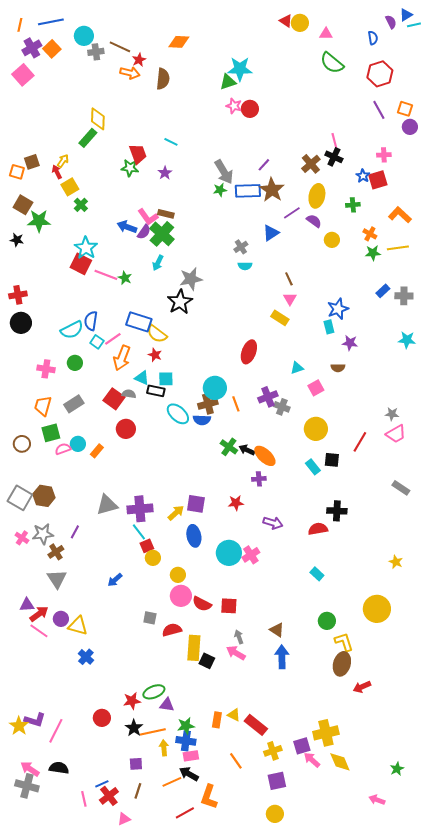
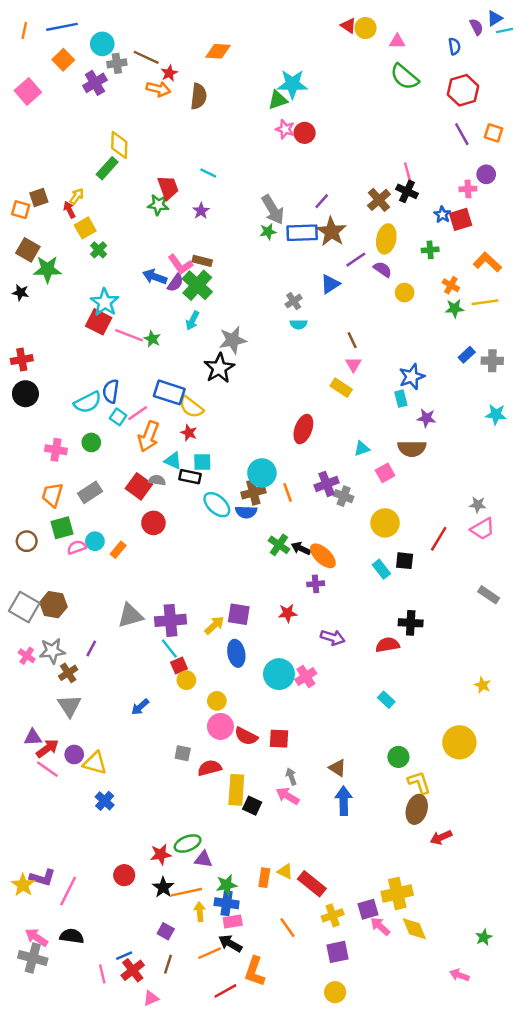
purple cross: (32, 48) -> (95, 83), moved
purple circle: (410, 127) -> (486, 174), moved
brown semicircle: (338, 368) -> (412, 449), size x1.6
purple square: (136, 764) -> (166, 931), turned 32

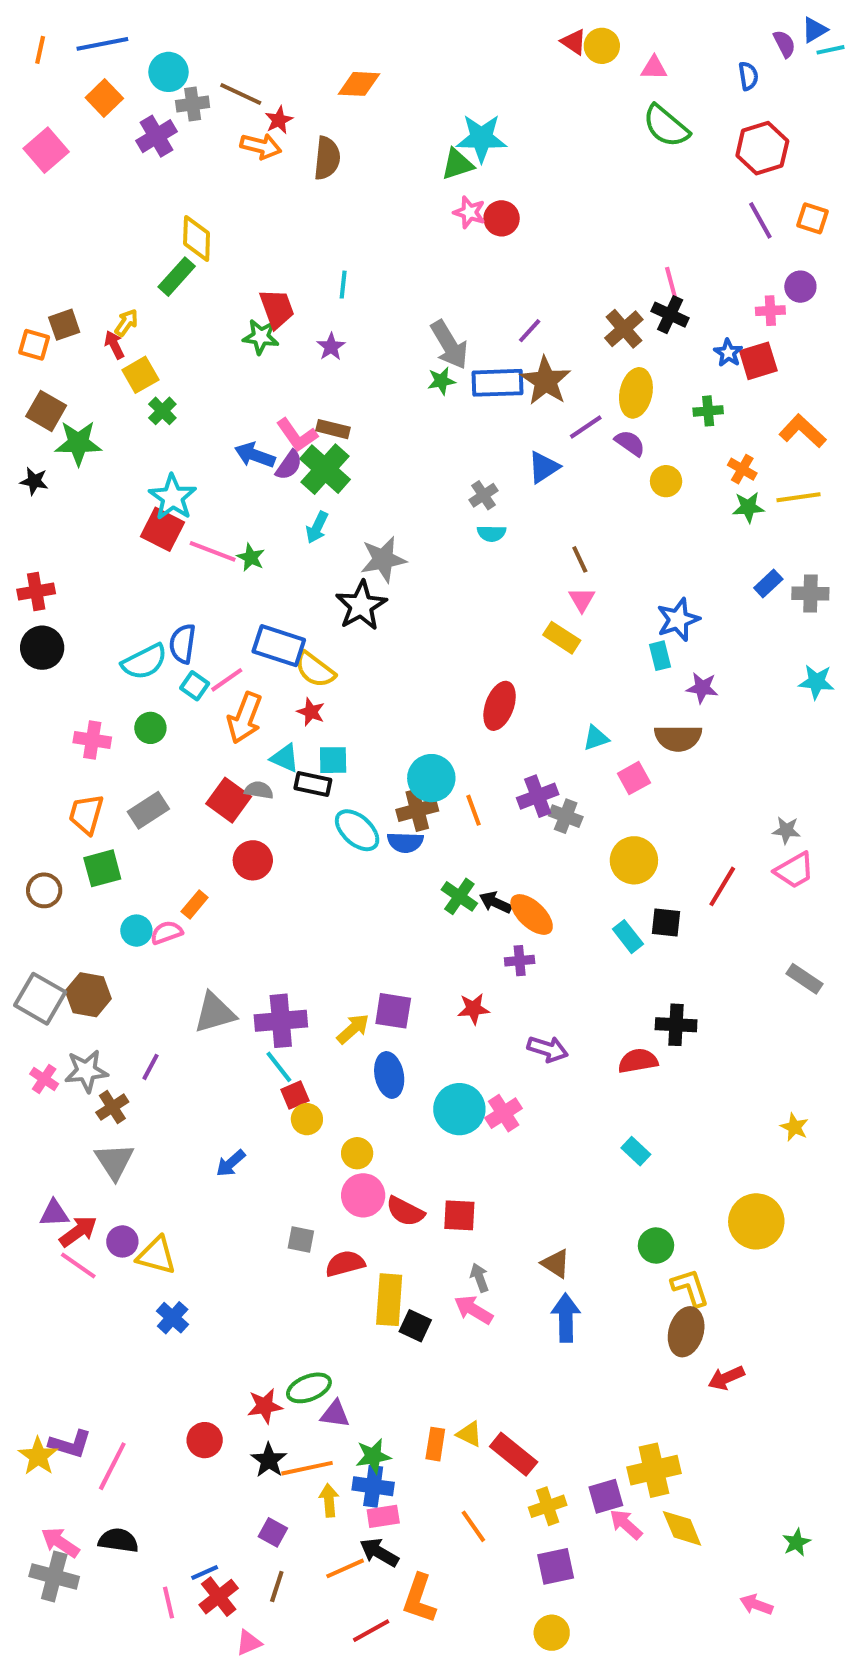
cyan line: (208, 173) -> (343, 285), turned 70
cyan circle: (95, 541) -> (136, 931), moved
pink semicircle: (77, 547) -> (167, 933), moved

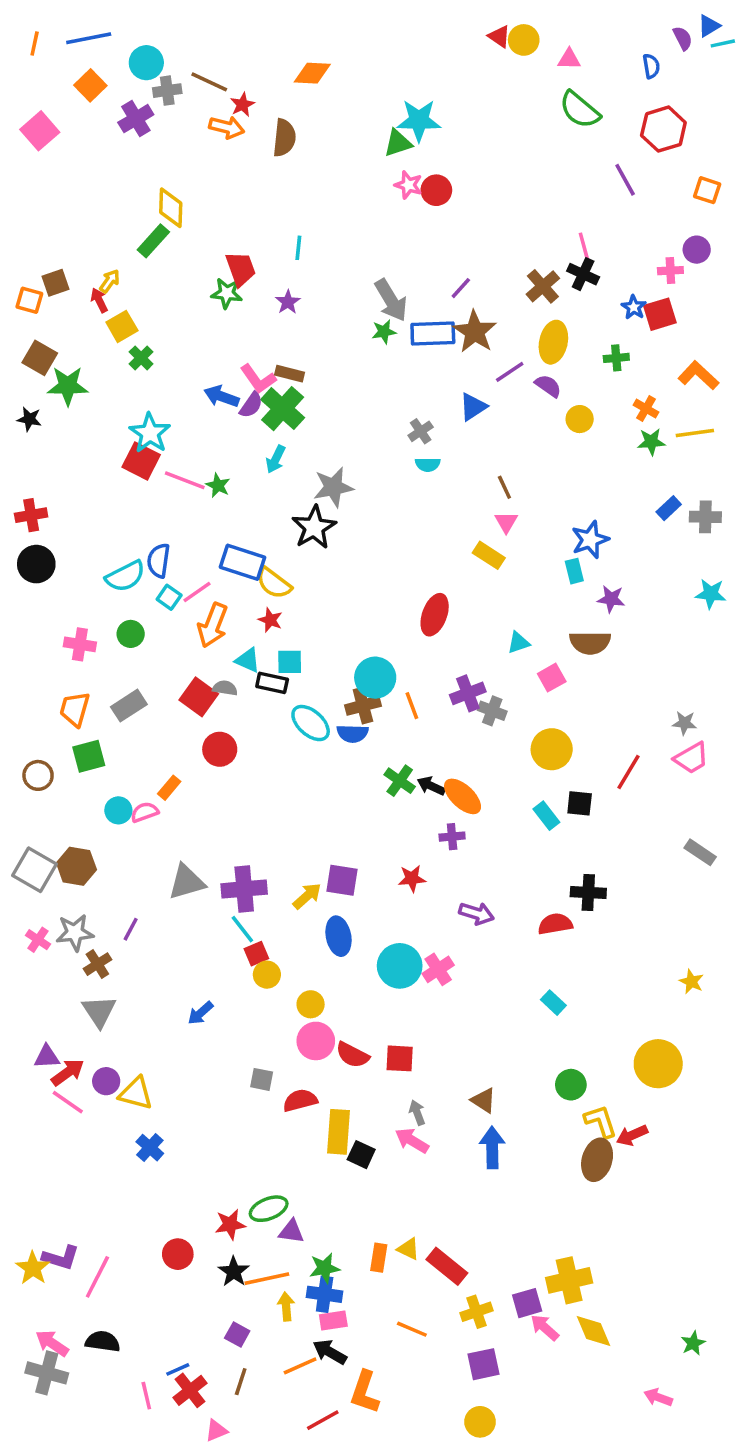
purple line: (760, 220) -> (625, 180), moved
red arrow: (726, 1378) -> (632, 1135), moved
orange line: (473, 1526) -> (412, 1329), turned -32

